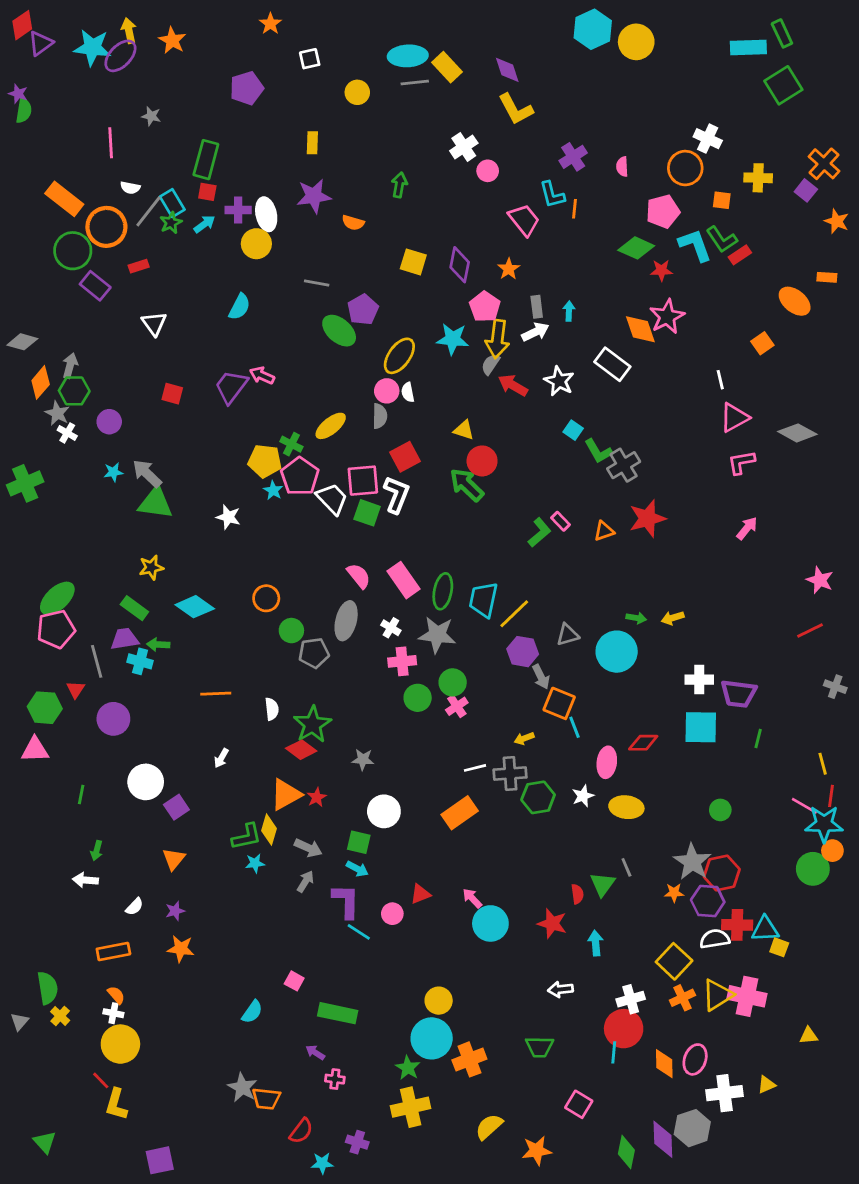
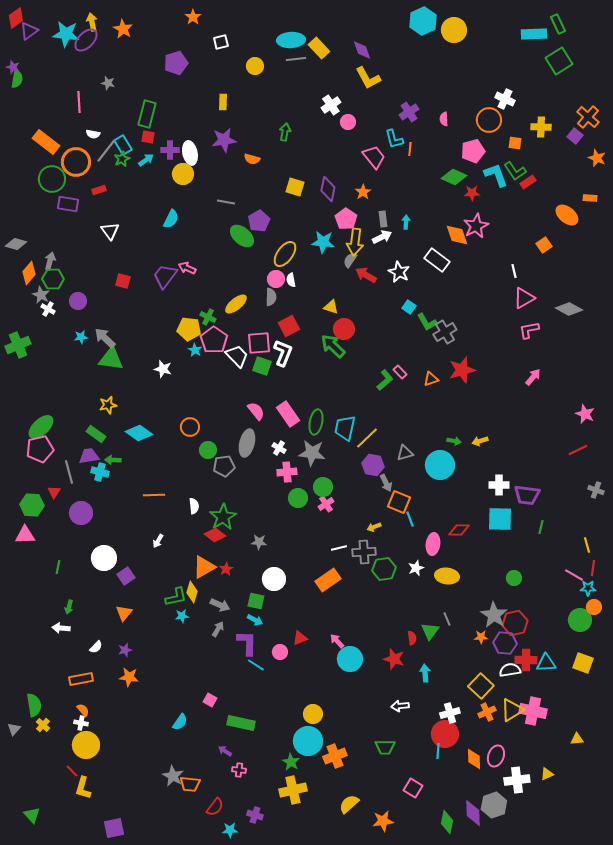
purple rectangle: (95, 286) -> (68, 204), turned -30
cyan star: (824, 824) -> (588, 588), size x0.6
yellow square: (779, 947) -> (583, 663), moved, size x1.5

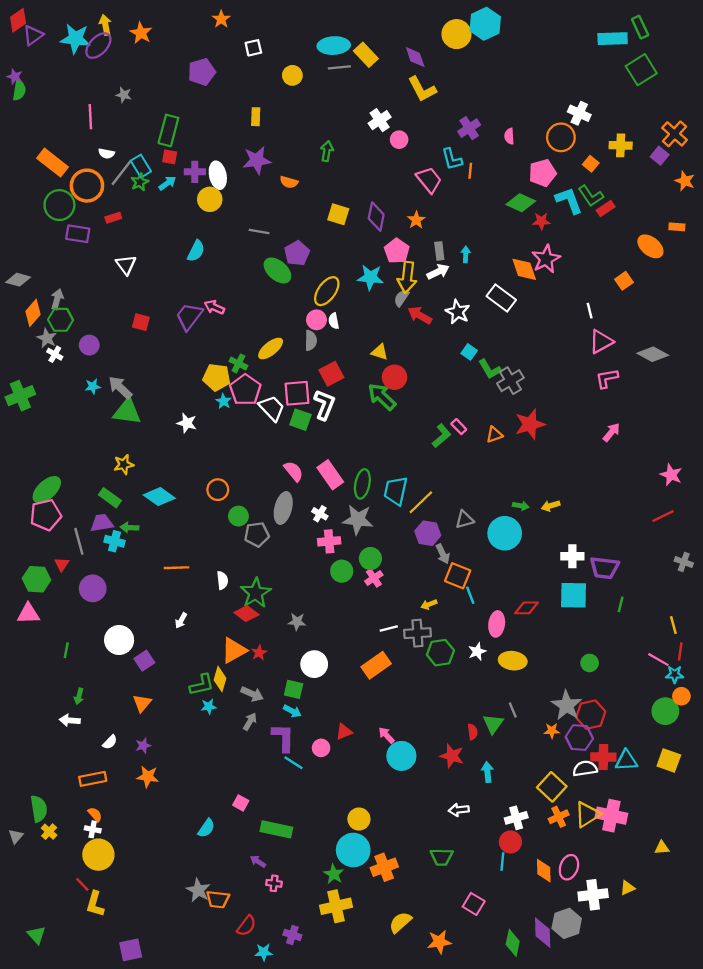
yellow circle: (454, 30) -> (456, 34), moved
orange square: (515, 143) -> (591, 164), turned 32
red circle: (445, 734) -> (510, 842), size x0.7

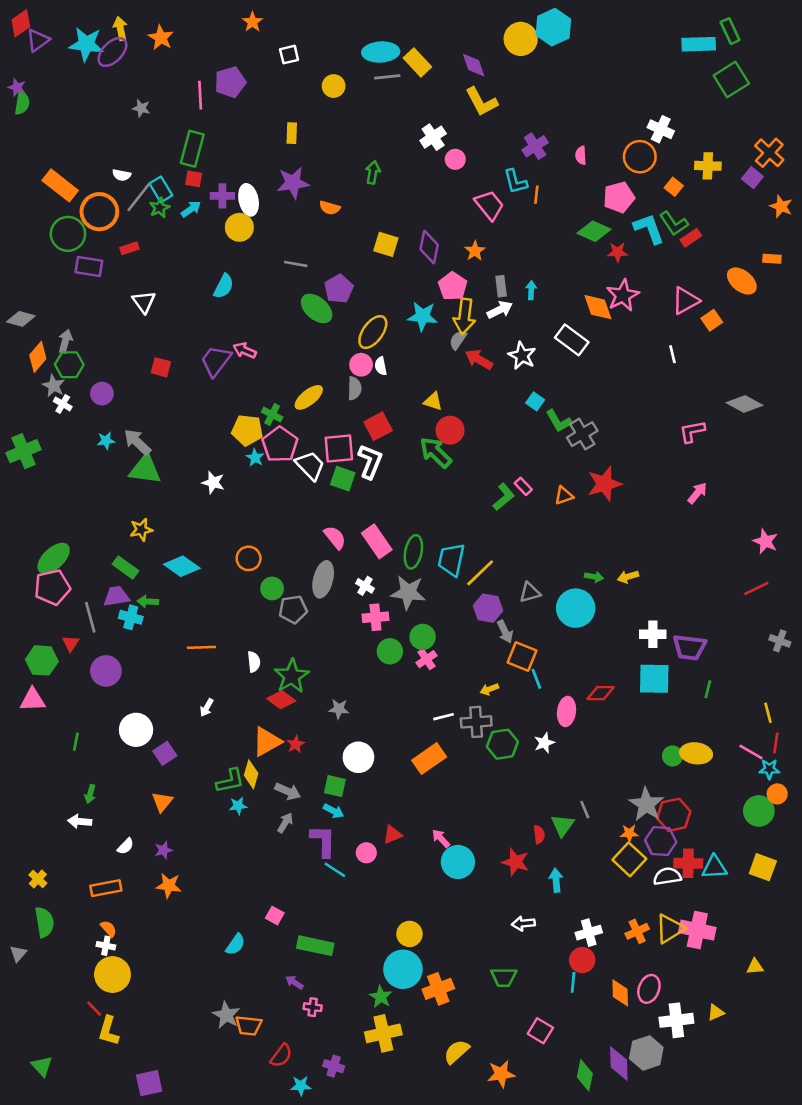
pink line: (90, 117) -> (200, 95), moved
pink triangle: (601, 342) -> (686, 301), moved
yellow ellipse: (513, 661) -> (696, 753), moved
yellow square: (552, 787) -> (629, 859), moved
yellow cross: (49, 832) -> (38, 879), moved

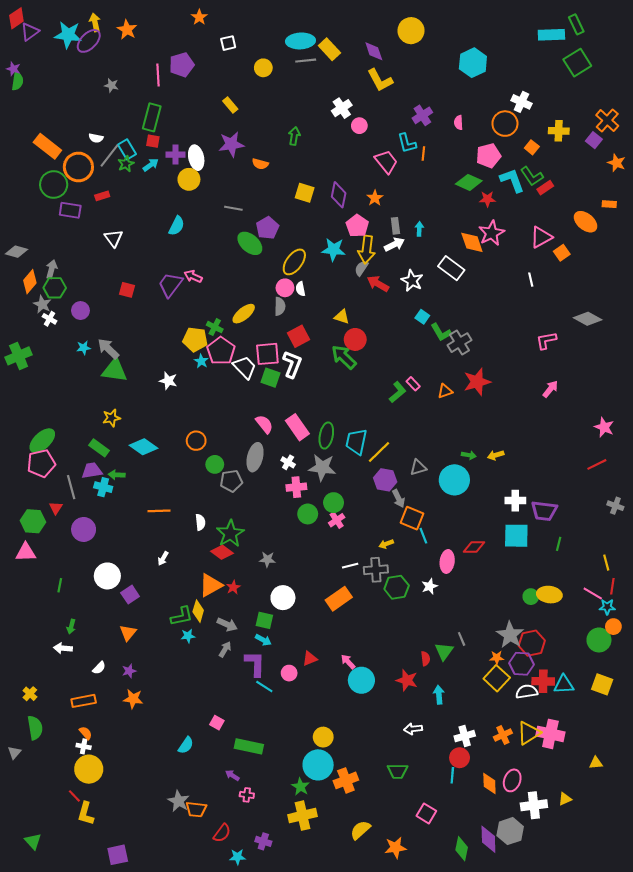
cyan hexagon: (553, 27) -> (473, 63), moved
yellow rectangle: (292, 133) -> (230, 105), turned -42

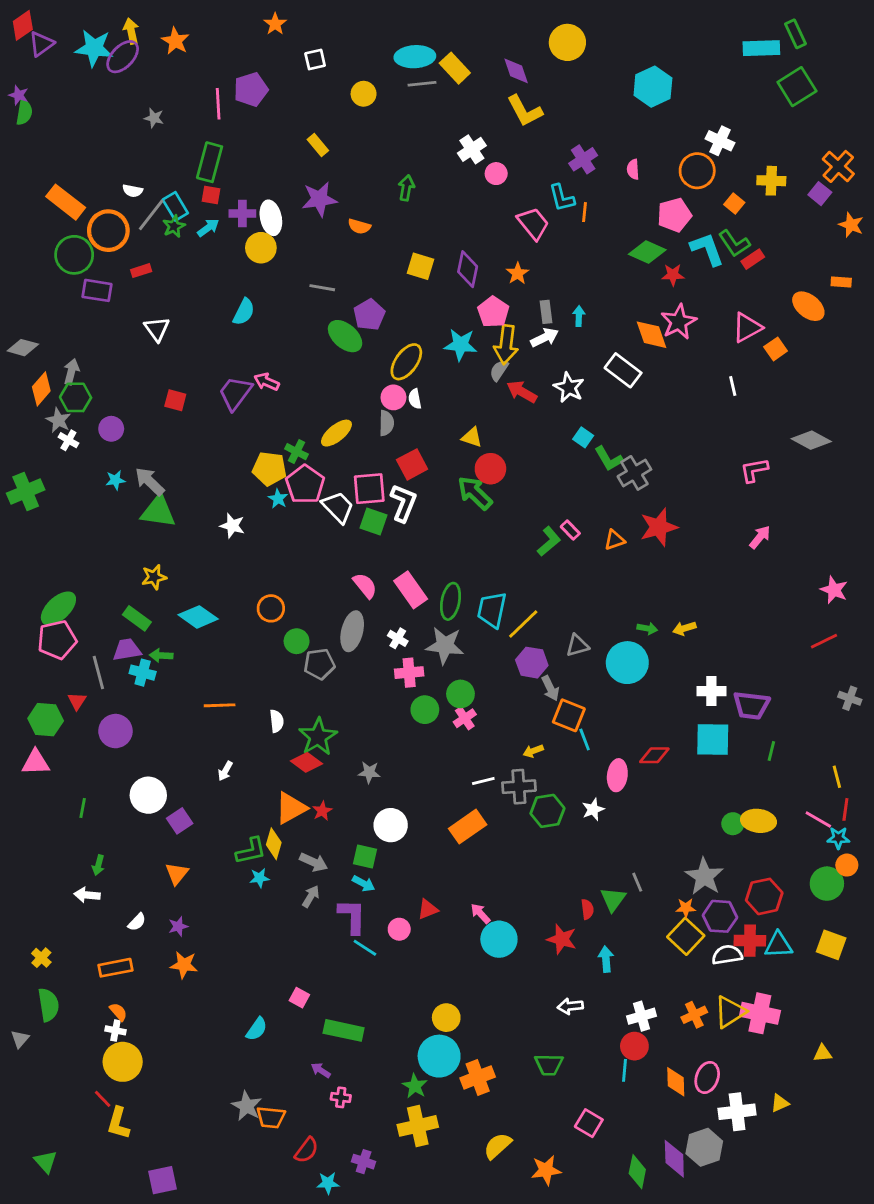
red hexagon: (532, 643) -> (764, 896), moved

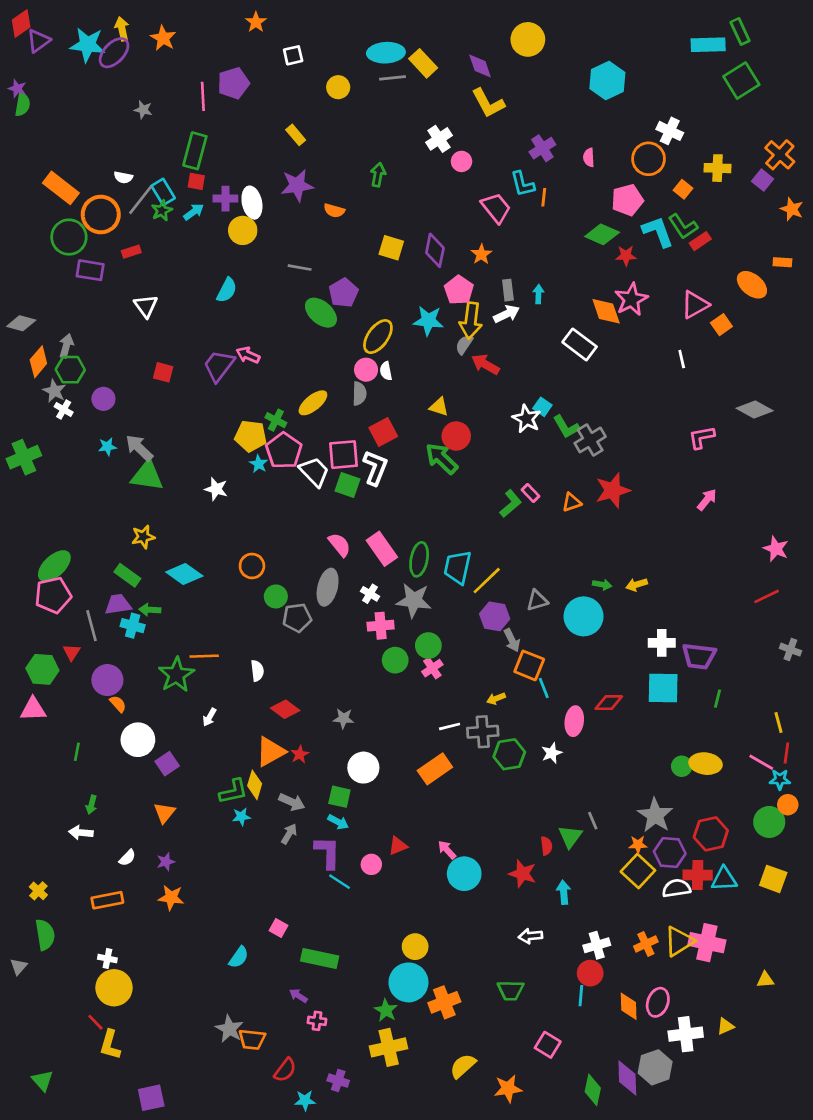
white star: (569, 387) -> (527, 419), moved
green star: (318, 737) -> (176, 675), moved
orange semicircle: (118, 1012) -> (118, 704), moved

